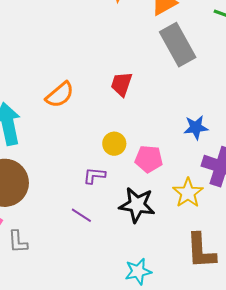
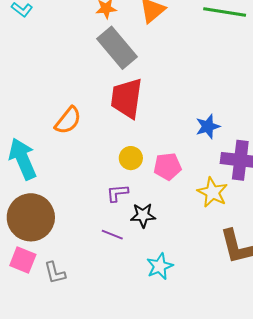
gray rectangle: (178, 45) -> (117, 48), moved
red trapezoid: (121, 84) -> (127, 98), size x1.6
black star: (137, 205) -> (143, 215), moved, size x0.7
cyan star: (138, 271) -> (160, 266), moved

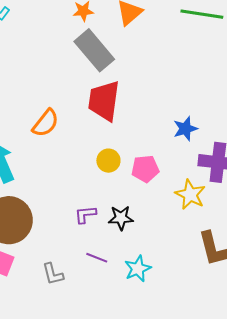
purple L-shape: (117, 193) -> (85, 214), moved
purple line: (112, 235) -> (97, 258), moved
gray L-shape: (55, 273) -> (53, 274), moved

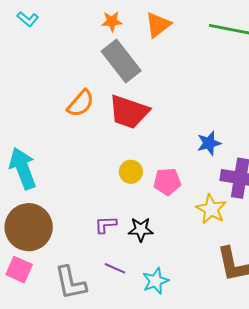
red trapezoid: (104, 101) -> (129, 112), turned -81
orange semicircle: (46, 123) -> (81, 103), moved
gray L-shape: (53, 274) -> (71, 283), size x1.5

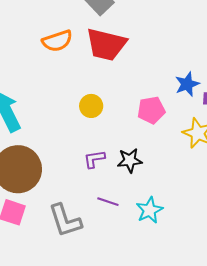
orange semicircle: (81, 103) -> (57, 41), turned 36
blue star: (209, 143) -> (187, 84), moved
yellow circle: (131, 172) -> (91, 106), moved

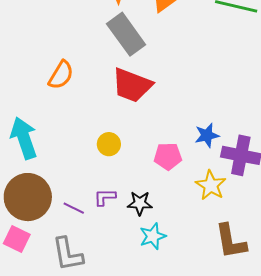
orange semicircle: (57, 41) -> (61, 75), moved, turned -48
purple line: (108, 202) -> (74, 208), moved
cyan star: (149, 210) -> (153, 236), moved

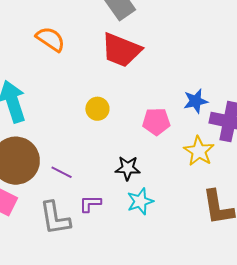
orange semicircle: (61, 75) -> (50, 39), turned -88
purple L-shape: (105, 197) -> (90, 204), moved

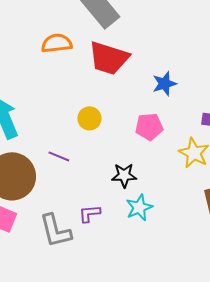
orange semicircle: (50, 39) -> (57, 43), moved, turned -36
blue star: (196, 101) -> (164, 84), moved
purple line: (62, 172) -> (59, 156), moved

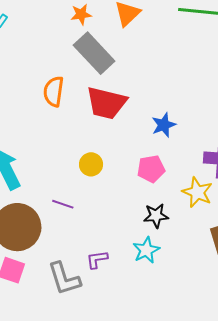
orange semicircle: (57, 43) -> (54, 91), turned -72
black star: (124, 175) -> (156, 216), moved

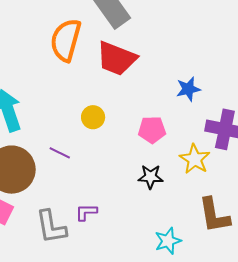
orange semicircle: (54, 91) -> (66, 40), size x1.4
blue star: (164, 125) -> (188, 89), moved
cyan star: (146, 250) -> (168, 241), moved

